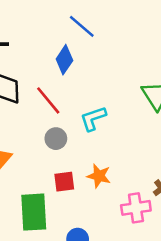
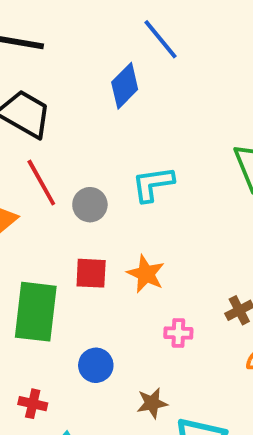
red line: (48, 100) -> (41, 183), moved
pink cross: (136, 208) -> (178, 333), moved, size x0.6

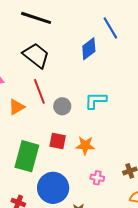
orange star: (146, 274) -> (85, 145), turned -30
blue circle: (96, 365) -> (53, 188), size x1.8

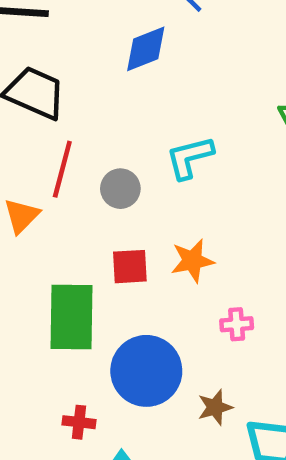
blue diamond: (89, 49) -> (146, 49), turned 30
red line: (39, 91) -> (62, 169), turned 50

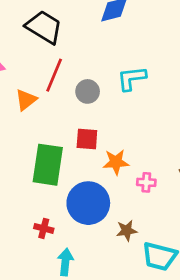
orange star: (192, 261) -> (116, 162), moved

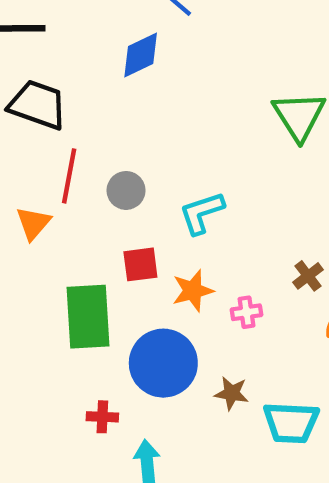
cyan L-shape: (132, 78) -> (202, 213), moved
brown star: (127, 231) -> (232, 393), turned 30

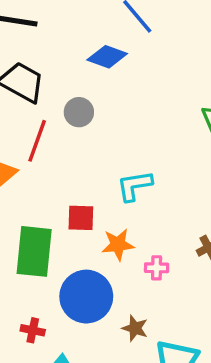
blue diamond: (141, 55) -> (107, 57), turned 36
gray circle: (126, 190) -> (79, 112), moved

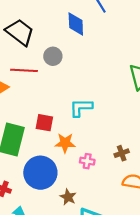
blue diamond: (107, 57) -> (76, 24), turned 60
red line: (37, 141) -> (24, 70), turned 65

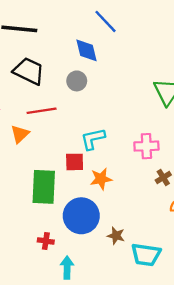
gray circle: (53, 56) -> (77, 81), moved
cyan L-shape: (81, 108) -> (93, 139), moved
pink cross: (87, 161) -> (146, 146), moved, size x1.5

